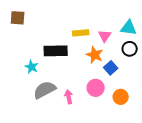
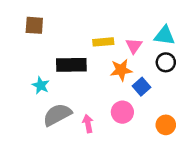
brown square: (18, 18) -> (34, 25), moved
orange star: (95, 55) -> (121, 70), turned -30
orange circle: (121, 97) -> (166, 125), moved

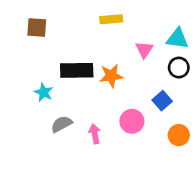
yellow rectangle: (103, 42) -> (111, 19), moved
orange star: (121, 70) -> (111, 76), moved
blue square: (142, 87) -> (162, 101), moved
gray semicircle: (57, 115) -> (62, 124), size x0.7

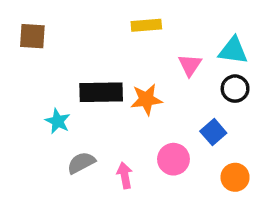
brown square: (37, 28) -> (32, 36), moved

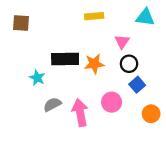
cyan triangle: (233, 51) -> (145, 17), moved
black circle: (235, 89) -> (129, 64), moved
pink arrow: (125, 175) -> (80, 113), size x1.6

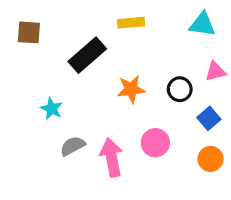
pink triangle: (122, 42) -> (215, 71), moved, turned 42
black rectangle: (65, 59) -> (87, 55), moved, turned -40
blue square: (137, 85) -> (209, 118), moved

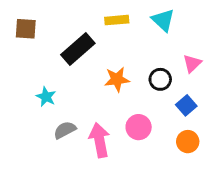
cyan triangle: (202, 24) -> (163, 20), moved, turned 35
pink triangle: (215, 71) -> (192, 63), turned -30

